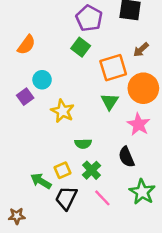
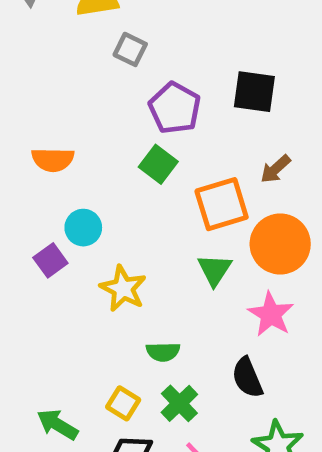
orange semicircle: (26, 45) -> (53, 160), turned 55
yellow square: (63, 170) -> (123, 403), turned -35
green arrow: (41, 181) -> (57, 424), moved

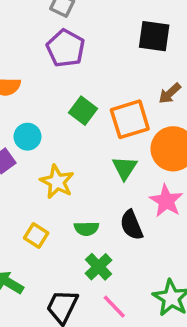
purple pentagon: (175, 108) -> (66, 48), moved
green square: (158, 164) -> (83, 111), moved
black semicircle: (247, 378) -> (132, 225), moved
yellow square: (123, 403) -> (36, 235), moved

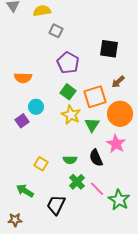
purple pentagon: (66, 48) -> (68, 63), moved
yellow star: (57, 182) -> (71, 115), moved
pink line: (114, 307) -> (97, 189), moved

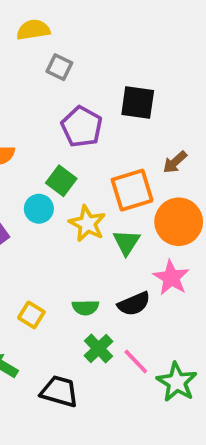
black square: (109, 49) -> (138, 102), moved
green square: (68, 92) -> (61, 181), moved
cyan circle: (36, 107) -> (39, 209), moved
black semicircle: (96, 158) -> (134, 304), turned -90
black trapezoid: (56, 205) -> (59, 391), turned 80

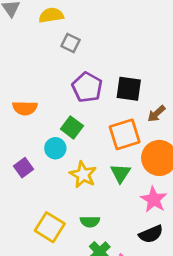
black square: (138, 102) -> (129, 89), moved
yellow star: (87, 224) -> (83, 175), moved
black semicircle: (134, 304) -> (151, 234), moved
yellow square: (31, 315) -> (50, 227), size x1.5

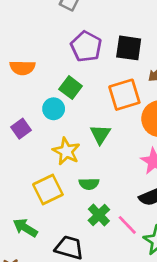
green triangle: (120, 173) -> (100, 134), moved
yellow star: (83, 175) -> (66, 151), moved
yellow square: (50, 227) -> (48, 190), turned 32

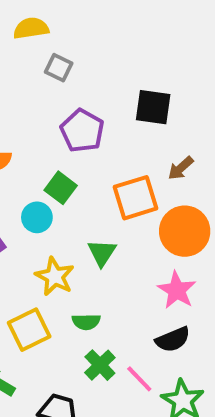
black square: (129, 48) -> (153, 107), moved

